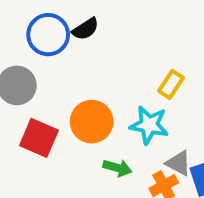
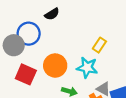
blue circle: (48, 35) -> (29, 34), moved

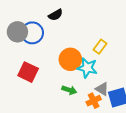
gray circle: (14, 45) -> (17, 32), moved
orange circle: (55, 66) -> (70, 59), moved

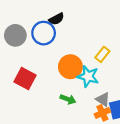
blue circle: (32, 33) -> (44, 33), moved
orange cross: (94, 101) -> (102, 113), moved

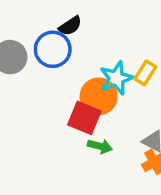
cyan star: (88, 76) -> (116, 78), moved, turned -30
red square: (25, 78) -> (84, 118), moved

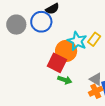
cyan star: (116, 78) -> (77, 41), turned -30

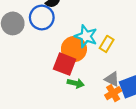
yellow rectangle: (94, 39) -> (107, 44), moved

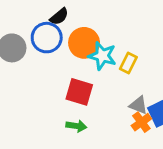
orange circle: (74, 49) -> (84, 43), moved
green arrow: (76, 83) -> (76, 126), moved

